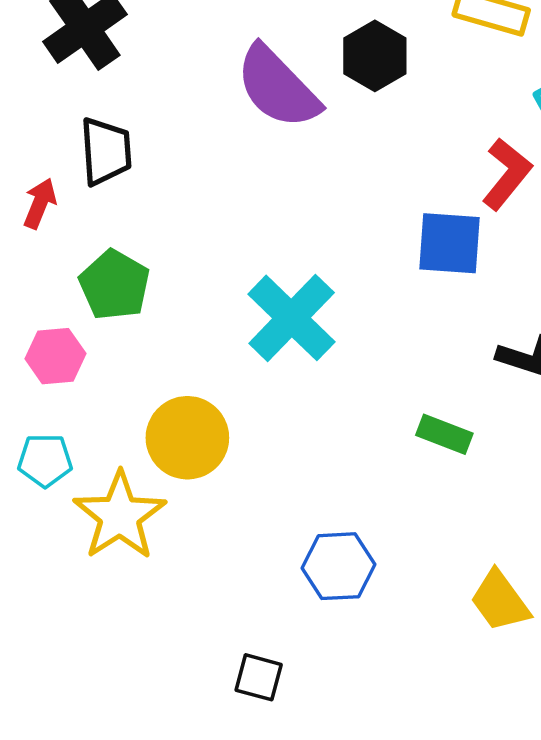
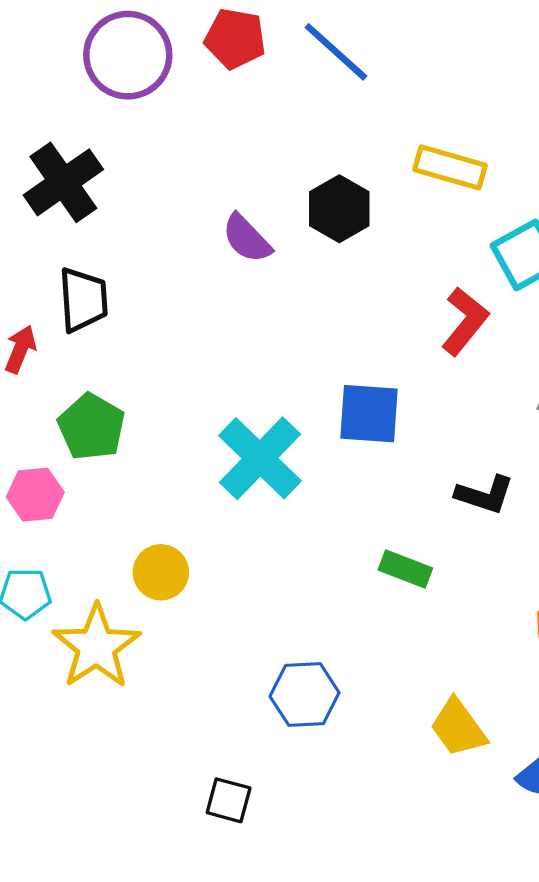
purple semicircle: (278, 87) -> (247, 239), size x0.6
blue square: (450, 243) -> (369, 414), moved
yellow circle: (187, 438) -> (161, 572), size x0.7

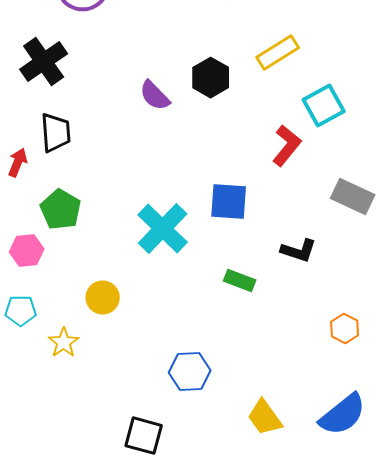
yellow rectangle: (450, 167) -> (278, 52), turned -48
green rectangle: (405, 569) -> (240, 280), moved
yellow star: (96, 647) -> (64, 342), size x0.6
yellow trapezoid: (458, 728) -> (265, 418), moved
black square: (229, 800) -> (144, 436), size x1.4

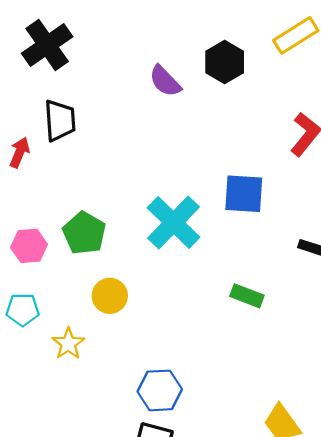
green pentagon: (61, 210) -> (84, 233), moved
green rectangle: (240, 280) -> (247, 296), moved
blue hexagon: (190, 372) -> (160, 390), moved

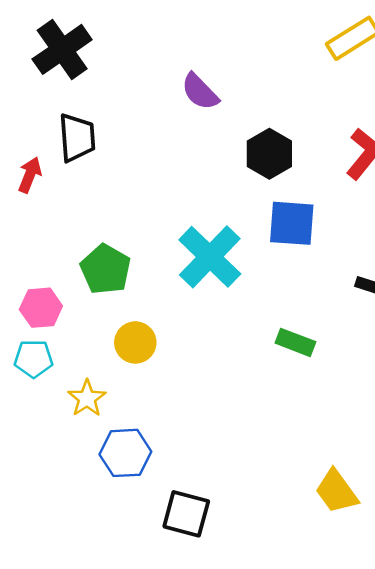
black hexagon: (225, 62) -> (269, 154), moved
pink hexagon: (29, 246) -> (41, 308), moved
blue hexagon: (160, 390) -> (125, 453), moved

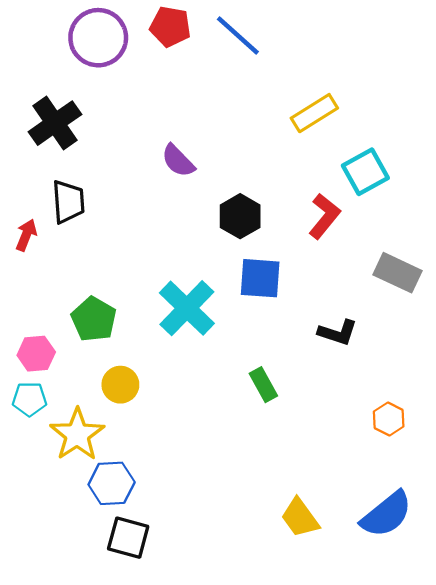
green rectangle: (295, 342) -> (263, 385), turned 40
yellow star: (87, 398) -> (77, 435), size x1.6
black square: (186, 514) -> (128, 538), moved

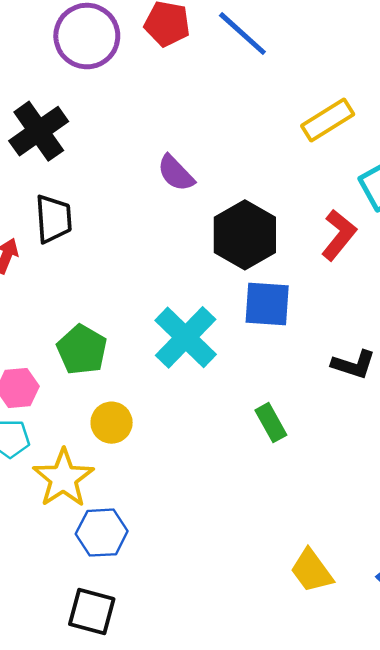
black hexagon: (240, 216) -> (245, 235), size x1.4
black square: (128, 538) -> (92, 612), moved

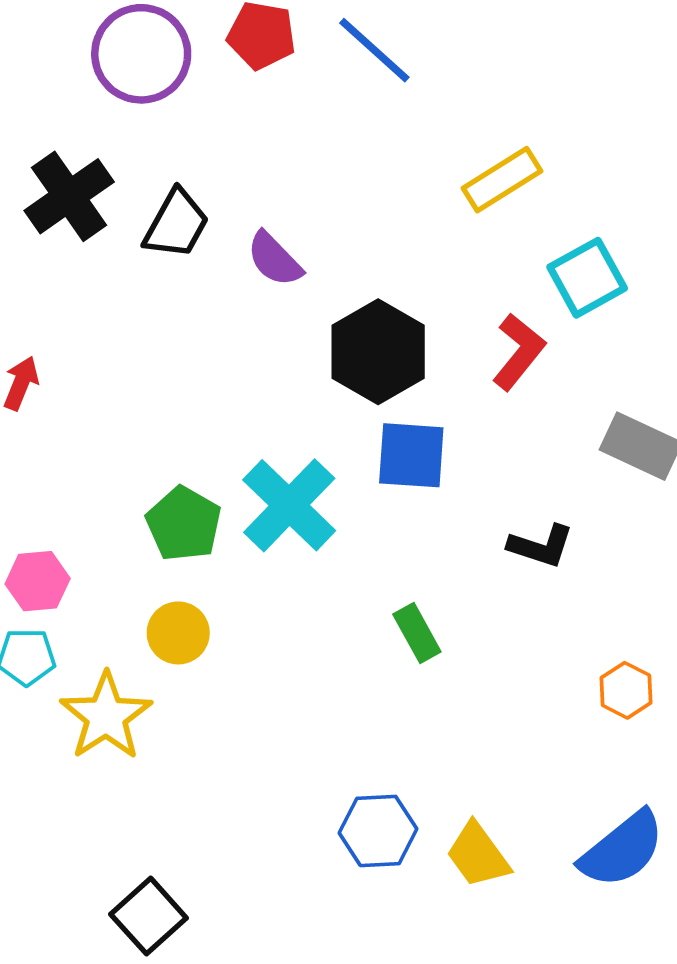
black trapezoid: (53, 219) -> (176, 224), moved, turned 33
green pentagon: (82, 350) -> (184, 524), moved
blue hexagon: (102, 533) -> (378, 831), moved
black square: (92, 612) -> (149, 916), turned 33

